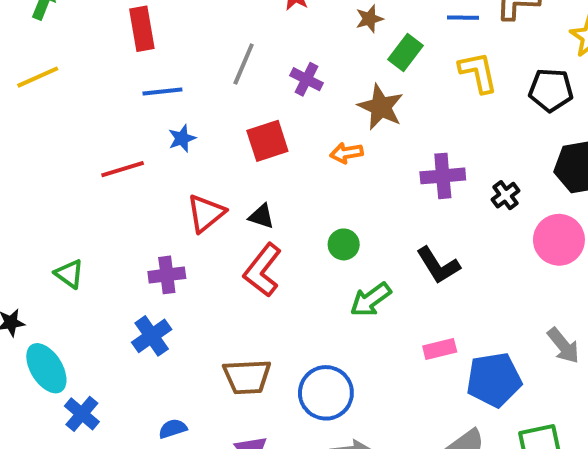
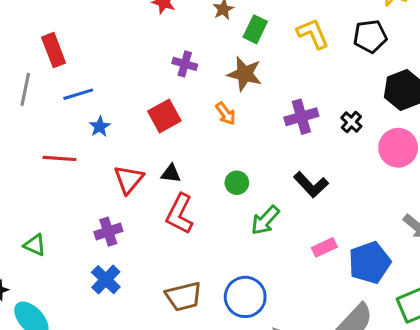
gray line: (244, 64) -> (25, 89), moved
orange arrow: (346, 153) -> (226, 114), turned -105
red line: (123, 169) -> (60, 158), turned 32

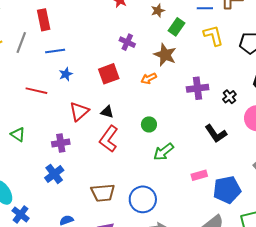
orange arrow: (226, 114) -> (149, 78), turned 91
black L-shape: (311, 185) -> (216, 134), moved
green triangle: (35, 245) -> (18, 134), moved

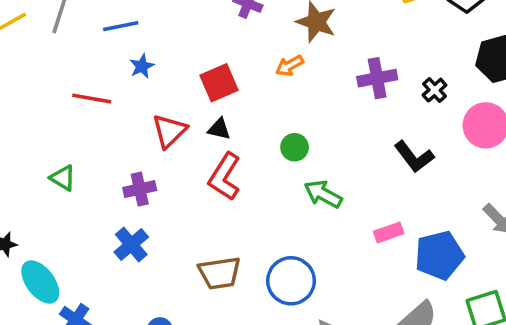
red square: (109, 74) -> (219, 83), moved
green arrow: (164, 152) -> (323, 194), turned 70

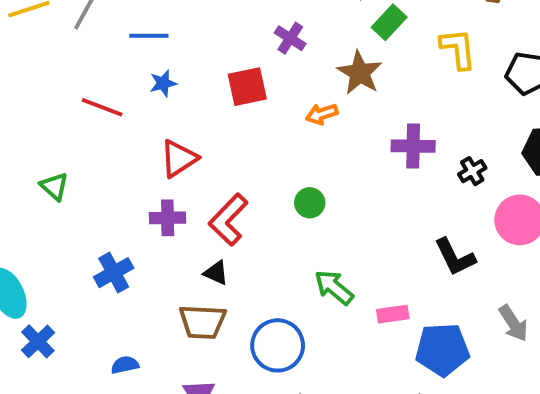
red square: (219, 83) -> (247, 87), moved
black triangle: (219, 129) -> (216, 273), moved
black L-shape: (414, 157) -> (455, 257), moved
purple cross: (140, 189) -> (168, 218), moved
green arrow: (323, 194) -> (334, 287), moved

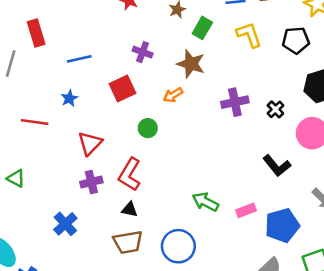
blue line: (149, 36) -> (79, 59), moved
green circle: (310, 203) -> (148, 128), moved

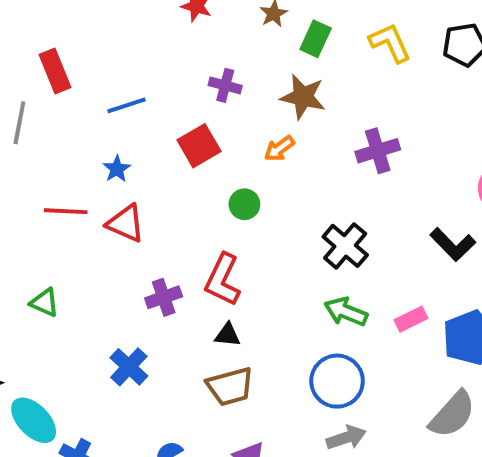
black cross: (275, 109) -> (345, 246), moved, size x1.6
red triangle: (90, 143) -> (126, 223), moved, turned -45
blue circle: (178, 246) -> (337, 381), moved

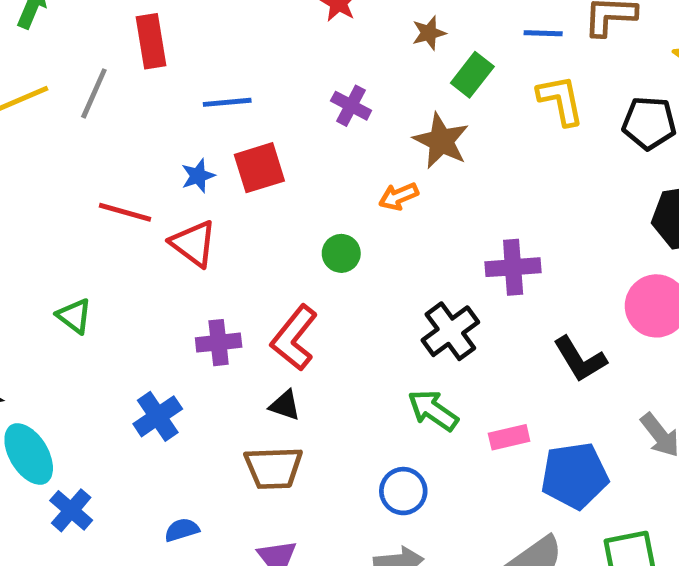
red square: (199, 146) -> (259, 168), moved
purple cross: (378, 151) -> (513, 267), moved
blue circle: (337, 381) -> (403, 491), size x0.7

